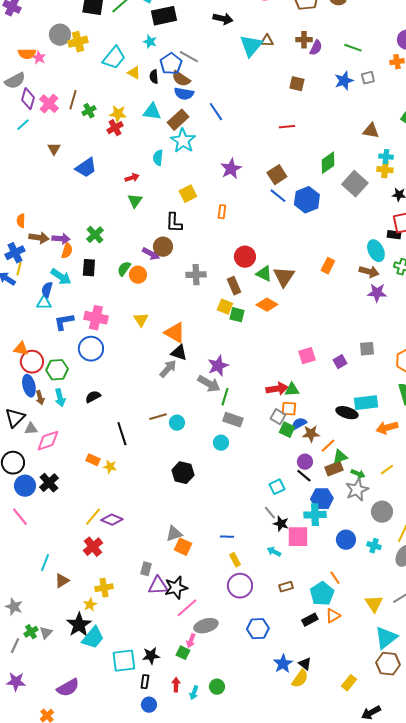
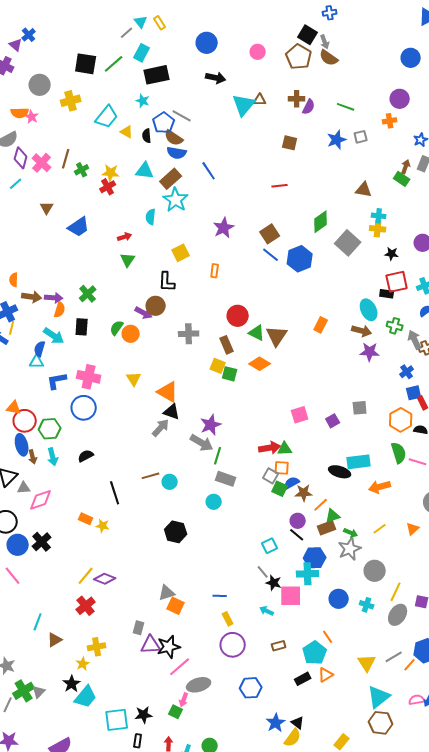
gray circle: (60, 35) -> (40, 85), moved
black star: (79, 625) -> (72, 684), size x0.7
green cross: (31, 632) -> (24, 691), size x1.5

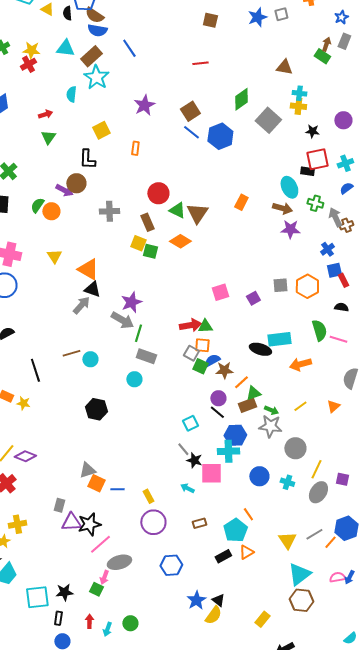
orange hexagon: (401, 420) -> (307, 286), moved
gray star: (350, 549) -> (270, 426), turned 30
blue line: (220, 596) -> (117, 489), moved

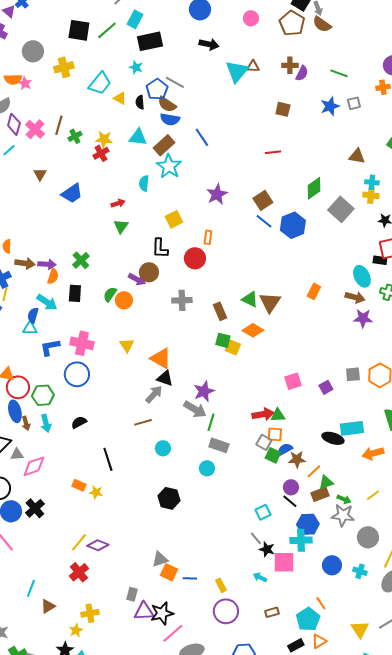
red circle: (158, 193) -> (195, 258), moved
yellow square: (138, 243) -> (233, 347), moved
brown line: (71, 353) -> (143, 422), moved

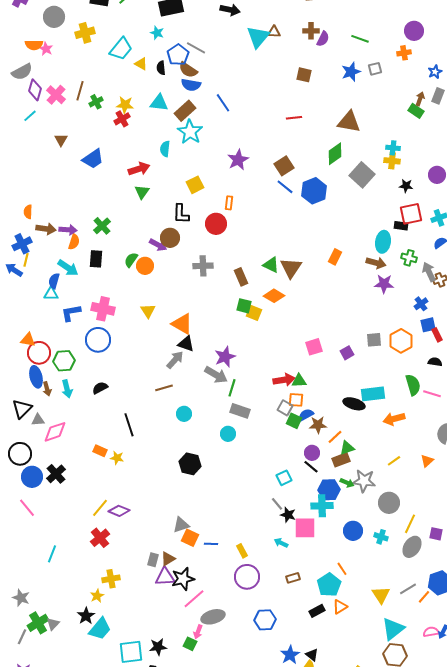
brown triangle: (357, 156) -> (349, 122), moved, size x1.4
red arrow: (118, 203) -> (139, 169), size x1.5
cyan ellipse: (362, 276) -> (383, 242), turned 35
green arrow: (344, 499) -> (347, 483), moved
brown triangle: (48, 606) -> (168, 559), moved

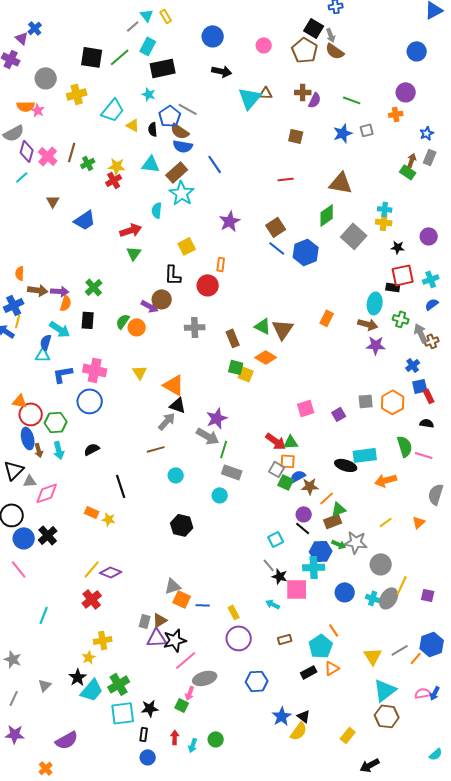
red arrow: (284, 380) -> (276, 441), turned 45
gray ellipse: (412, 547) -> (389, 598), moved
green cross: (38, 623) -> (119, 684), moved

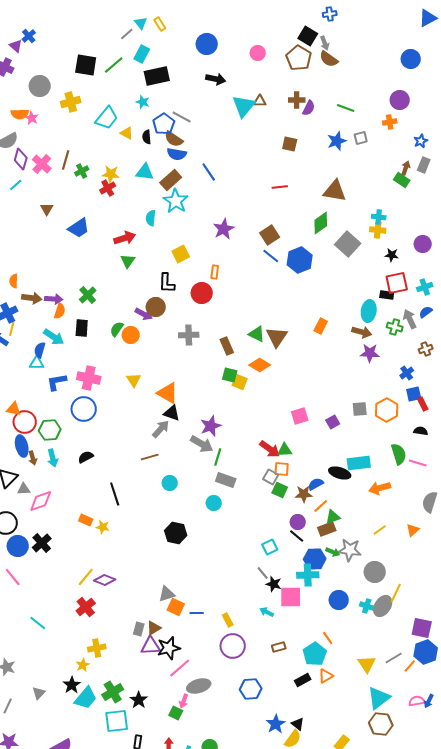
gray arrow: (421, 333) -> (410, 319), moved
blue semicircle: (298, 476) -> (316, 484), moved
purple square: (428, 595) -> (422, 628), moved, size x1.5
cyan line: (44, 615) -> (38, 623), turned -72
black star: (150, 708) -> (139, 700), moved, turned -30

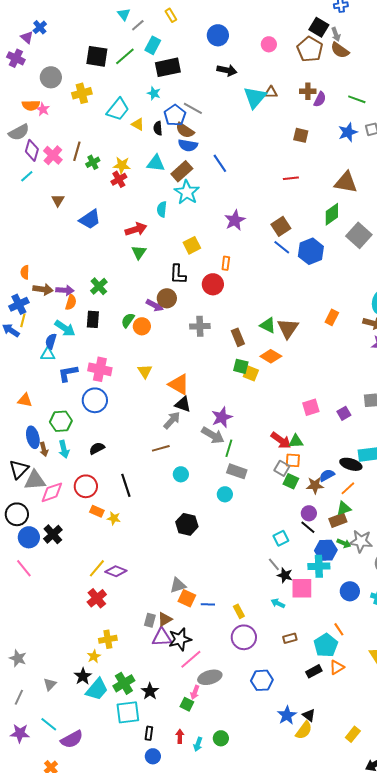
cyan triangle: (141, 23) -> (124, 14), moved
red circle: (25, 422) -> (86, 486), moved
gray triangle: (24, 489) -> (35, 480), size x1.6
orange line: (321, 506) -> (348, 488), moved
cyan line: (38, 623) -> (49, 724), moved

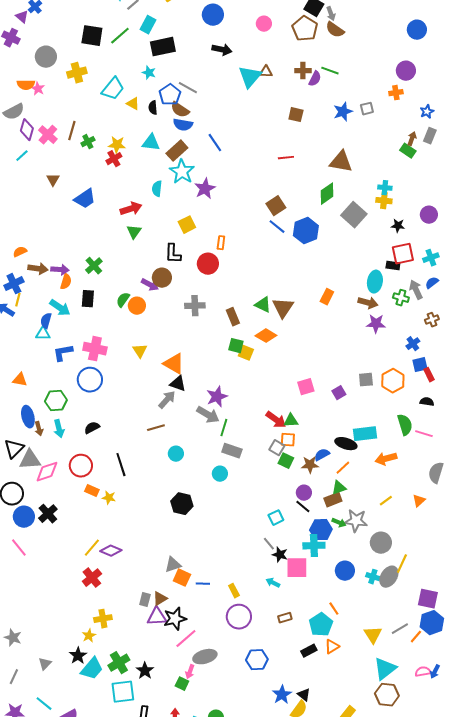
green line: (357, 99) -> (330, 71), moved
purple star: (235, 220) -> (205, 189), moved
orange semicircle: (25, 272) -> (20, 252), turned 64

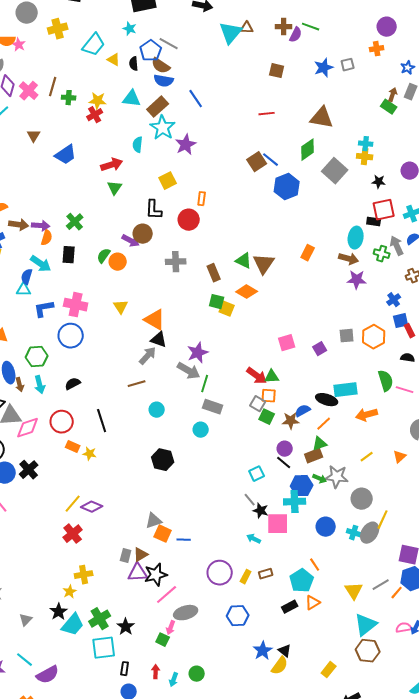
green cross: (88, 142) -> (69, 98), turned 32
blue line: (277, 227) -> (271, 160), moved
yellow rectangle: (234, 591) -> (246, 577), moved, turned 56

